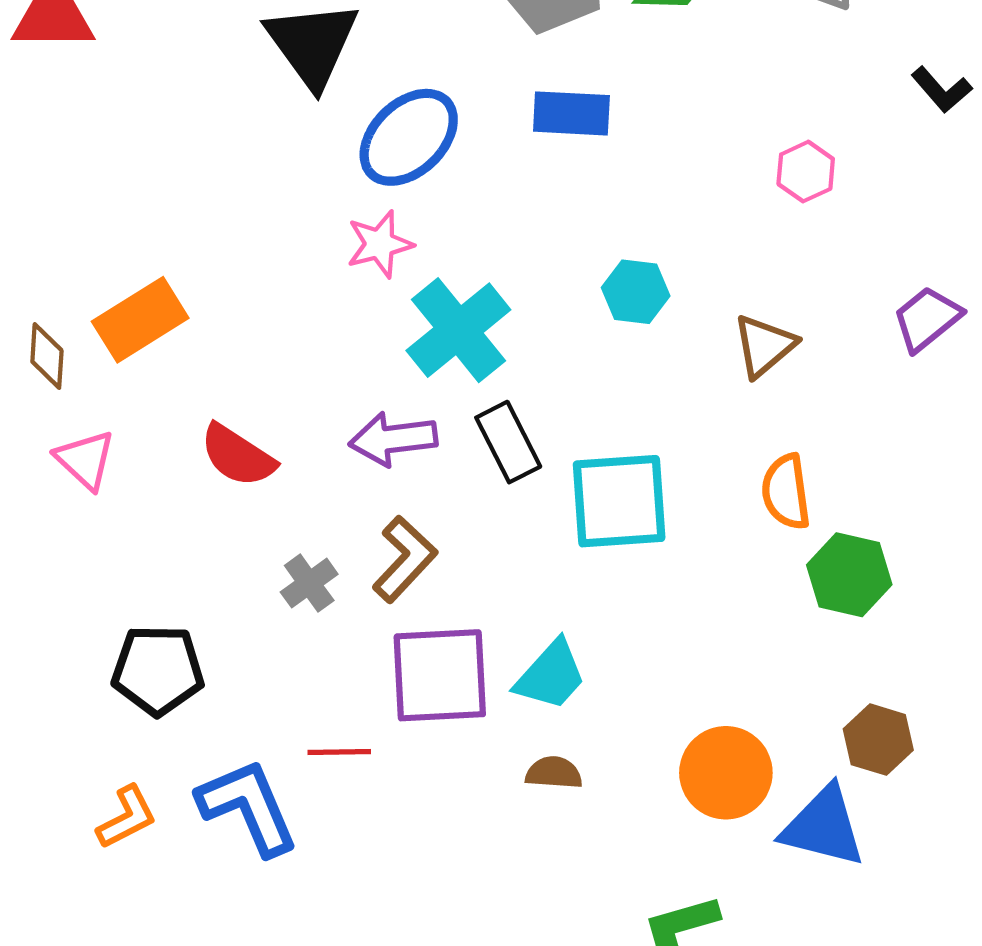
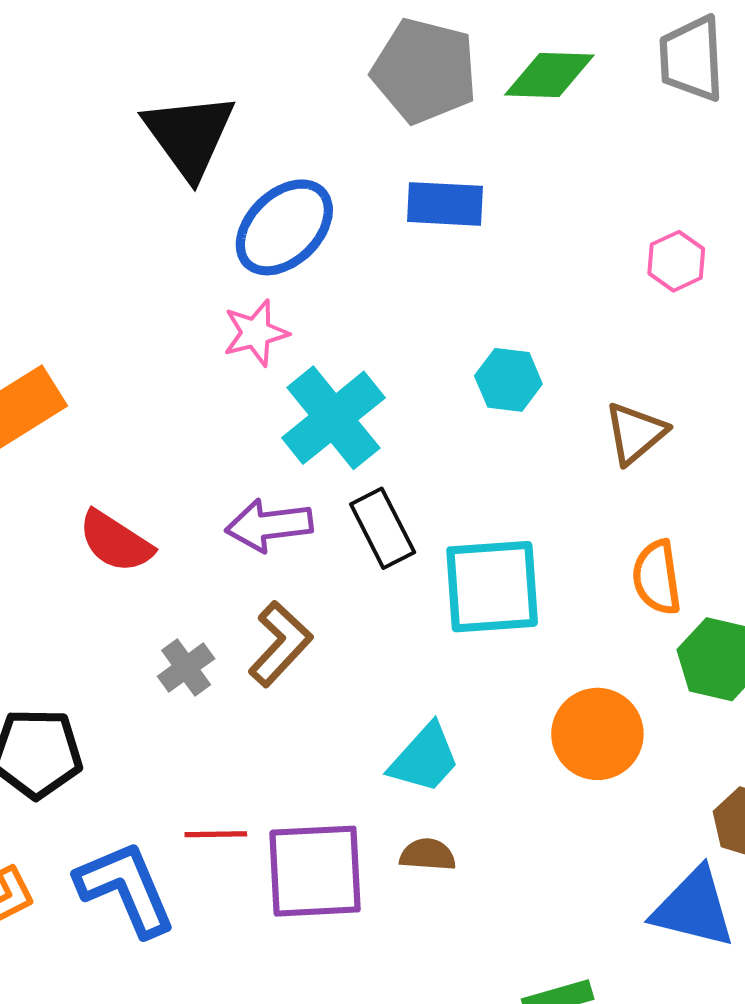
purple square: (440, 675) -> (315, 871), moved
orange circle: (726, 773) -> (597, 734), moved

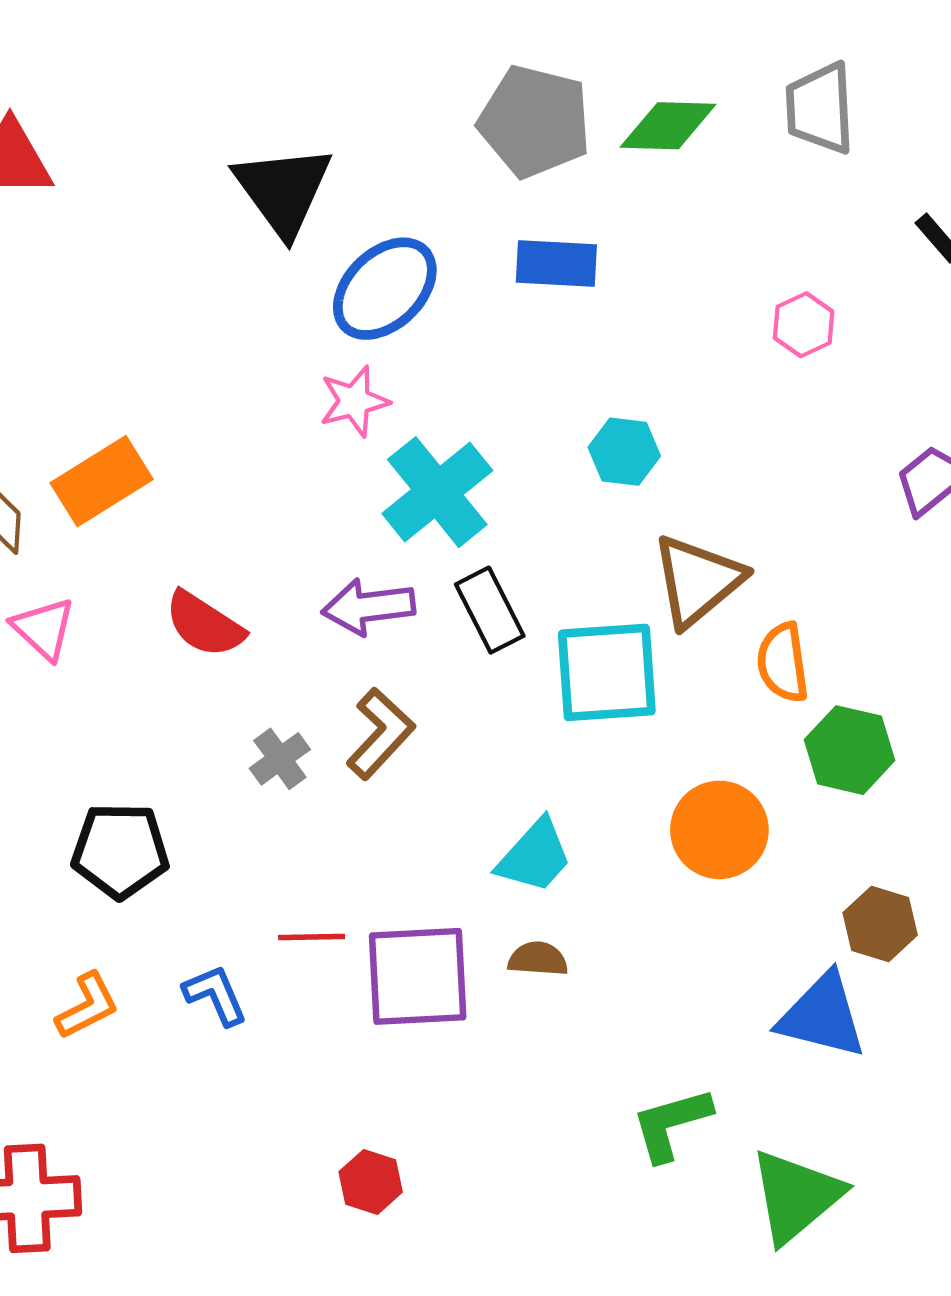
brown triangle: (635, 433) -> (698, 581), moved, size x1.4
blue L-shape: (126, 888) -> (215, 995), size x0.6

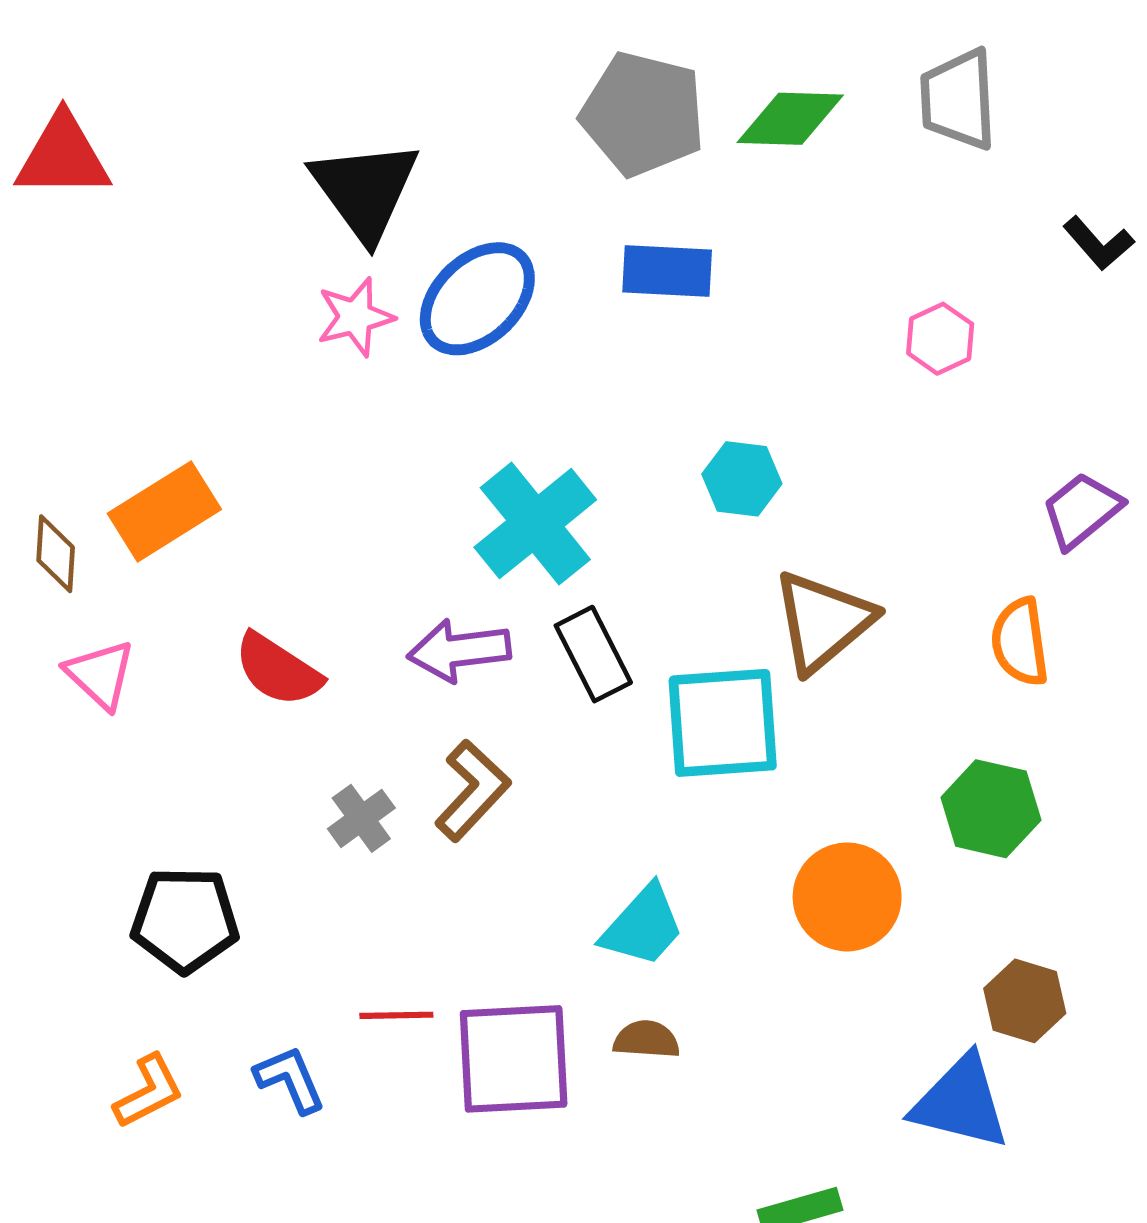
pink star: (354, 401) -> (355, 317), moved
orange semicircle: (783, 663) -> (1020, 642), moved

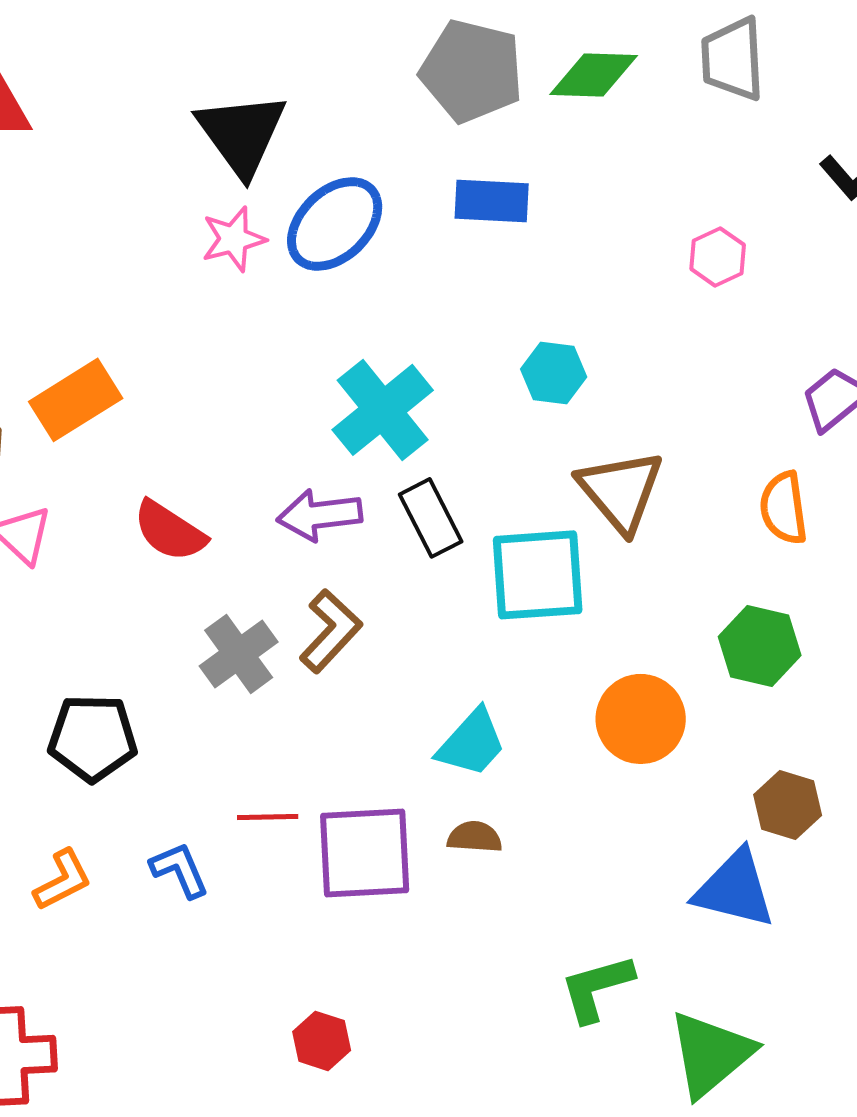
brown triangle: (823, 621) -> (621, 491), turned -30
gray cross: (361, 818) -> (239, 654), size x1.4

